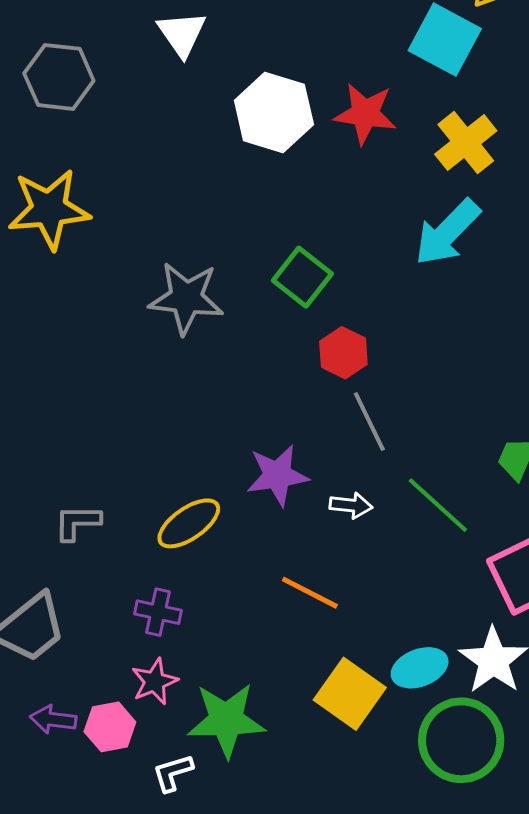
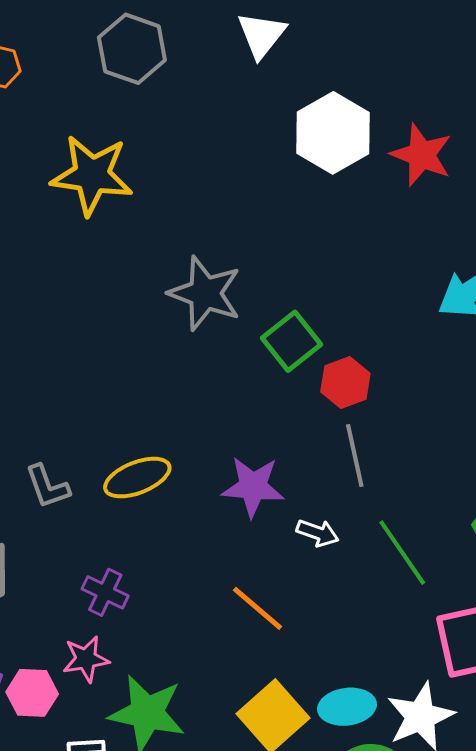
green square: (302, 277) -> (292, 341), moved
gray L-shape: (77, 522) -> (47, 487), turned -123
yellow ellipse: (189, 523) -> (137, 478), moved

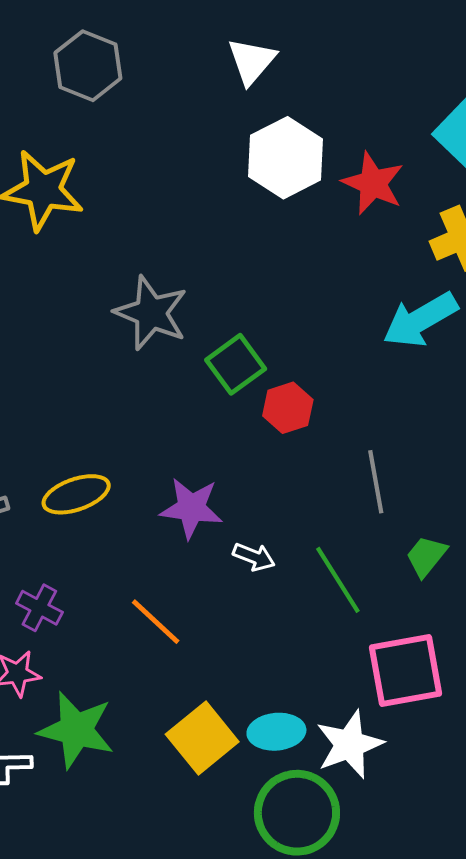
white triangle: (261, 35) -> (252, 61), moved
gray line: (355, 456) -> (376, 482), moved
orange line: (257, 608) -> (156, 622), moved

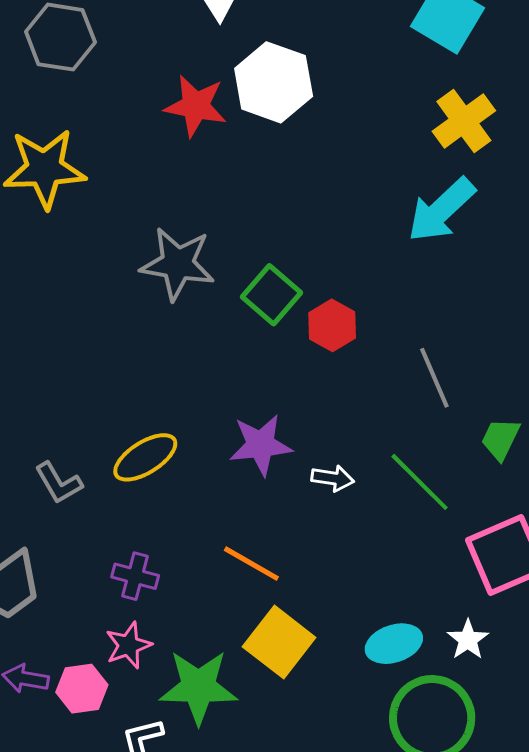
red star: (373, 183) -> (196, 106), moved
yellow square: (202, 738) -> (279, 642), moved
white star: (349, 744) -> (468, 640), size x0.6

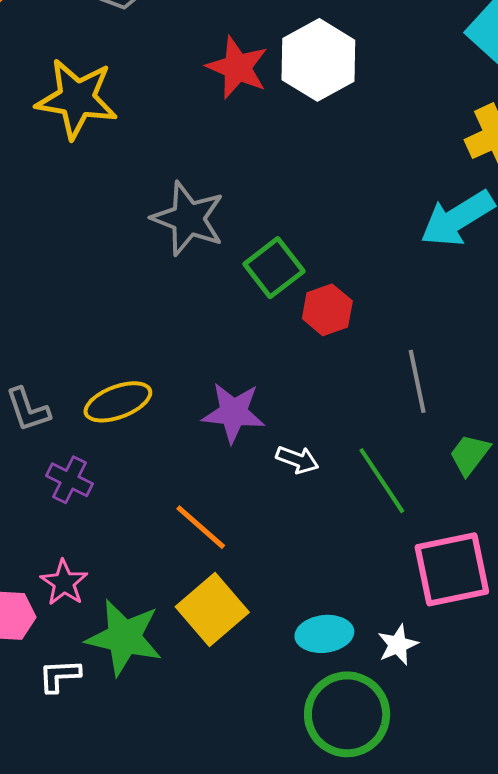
purple cross: (135, 576) -> (70, 480), moved
pink star: (128, 645) -> (64, 583), turned -30

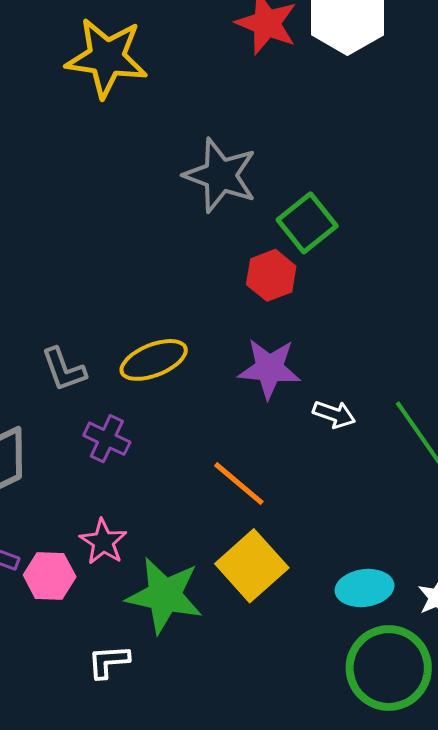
red hexagon: (327, 310) -> (271, 275), moved
white L-shape: (59, 676) -> (108, 661), moved

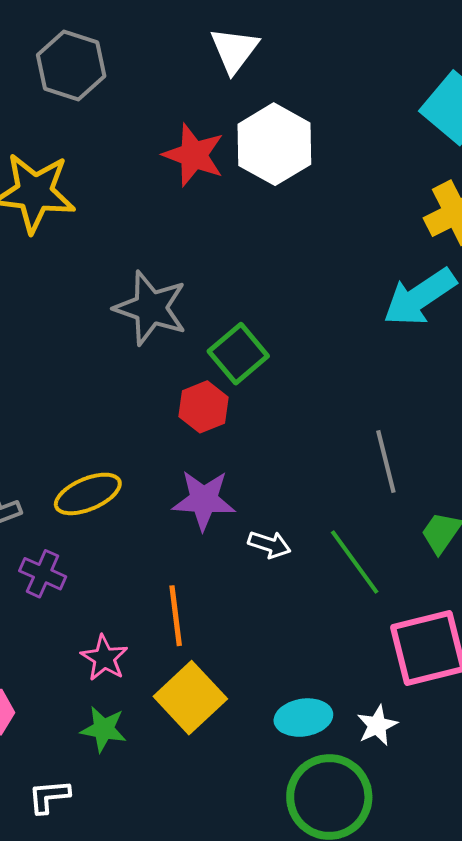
orange line: (239, 484) -> (176, 616), turned 44
pink star: (103, 542) -> (104, 658), moved
green star: (164, 595) -> (104, 729), size x0.6

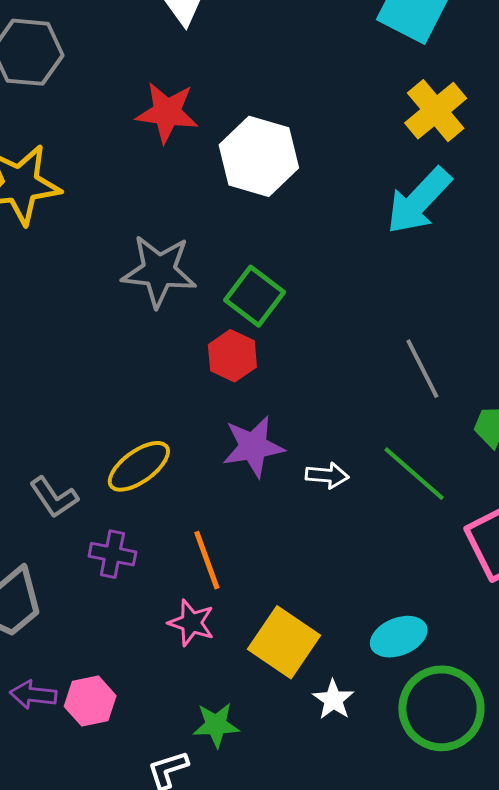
white hexagon: (274, 144) -> (259, 156), moved
orange line: (176, 616) -> (207, 560), moved
white star: (377, 725) -> (333, 700), moved
green star: (104, 729) -> (216, 725), moved

